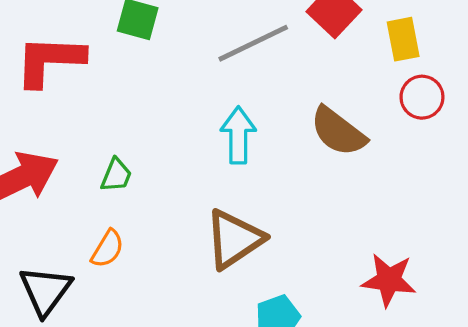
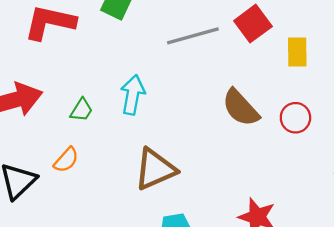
red circle: (422, 97) -> (295, 118), moved
cyan arrow: (238, 135) -> (133, 95), moved

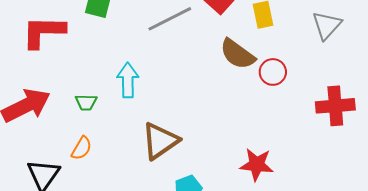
brown semicircle: (241, 108) -> (237, 54), moved
green trapezoid: (81, 110) -> (86, 102), turned 70

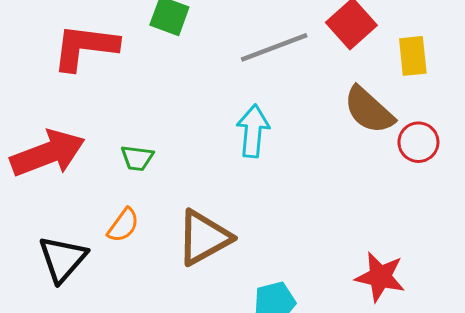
cyan arrow: (128, 80) -> (253, 131), moved
brown triangle: (160, 141) -> (204, 238), moved

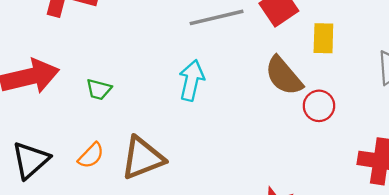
orange semicircle: (123, 225) -> (91, 155), moved

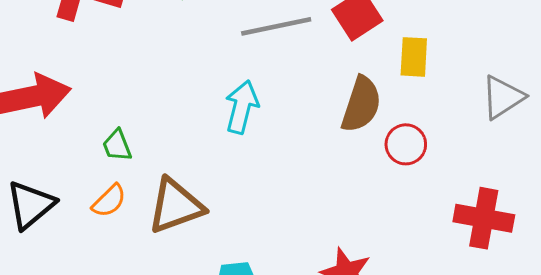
brown semicircle: (284, 76) -> (361, 104), turned -123
green trapezoid: (99, 89) -> (117, 146), moved, turned 52

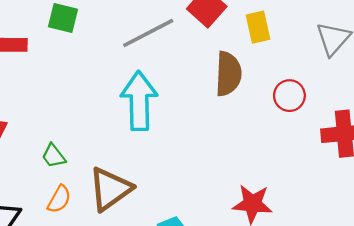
cyan arrow: (242, 107) -> (139, 101), size x1.4
red circle: (406, 144) -> (289, 96), moved

